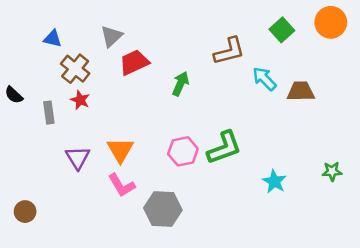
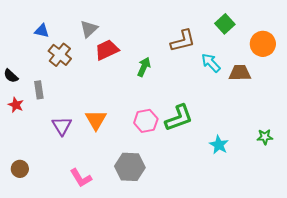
orange circle: (331, 22) -> (263, 44), moved
red star: (80, 100) -> (16, 105), moved
pink L-shape: (122, 185) -> (81, 178), moved

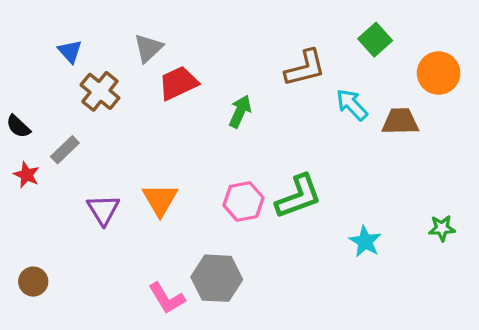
blue triangle: (42, 31) -> (70, 51), turned 35
gray rectangle: (39, 90) -> (65, 150), turned 54
pink L-shape: (81, 178) -> (167, 298), moved

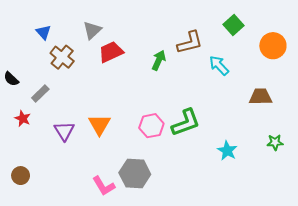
green arrow: (240, 111) -> (159, 60), moved
brown trapezoid: (400, 121) -> (261, 97), moved
red star: (27, 175) -> (23, 118), moved

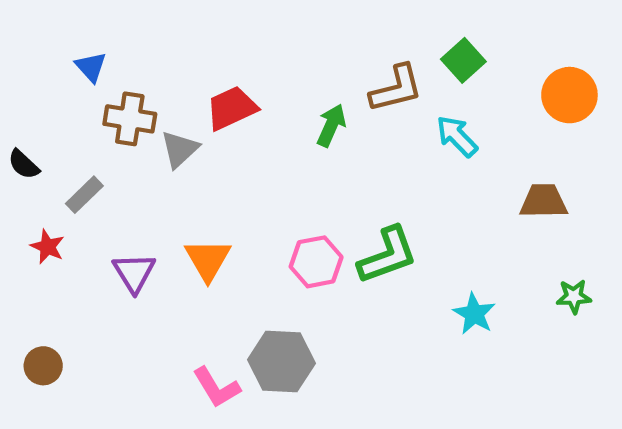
green square: (233, 25) -> (463, 60), moved
gray triangle: (92, 30) -> (180, 149), moved
brown cross: (62, 57) -> (130, 119), turned -30

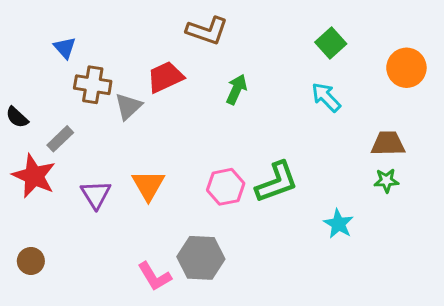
brown L-shape: (396, 89) -> (207, 31), moved, turned 33
red star: (47, 247) -> (34, 176), size x1.8
green star: (574, 296) -> (386, 181), moved

